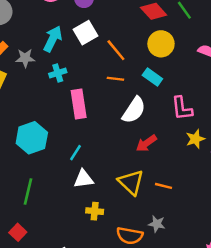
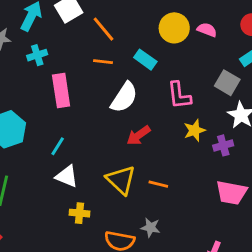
yellow circle: (161, 44) -> (174, 28), moved
white triangle: (84, 179) -> (67, 176), turned 30

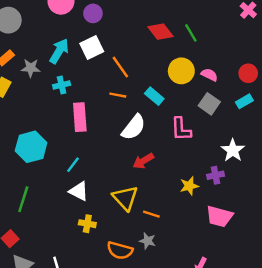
gray square: (227, 83) -> (209, 104), moved
yellow star: (195, 130) -> (189, 186), moved
orange line: (158, 184) -> (151, 214), moved

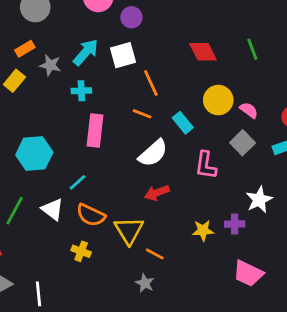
green line: (191, 33) -> (252, 49), moved
white triangle: (79, 191) -> (52, 209), moved
pink trapezoid: (219, 216) -> (248, 273), moved
orange semicircle: (120, 250) -> (91, 215), moved

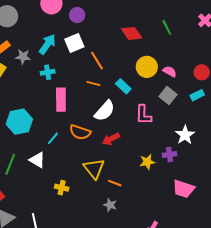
orange semicircle: (91, 215) -> (80, 132), moved

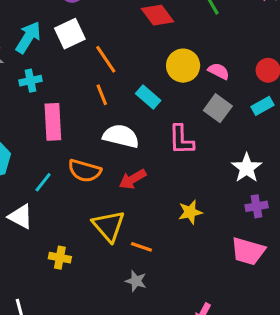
orange line: (93, 83) -> (102, 95), turned 56
white semicircle: (105, 111) -> (121, 136), turned -115
purple cross: (170, 154) -> (257, 206), moved

